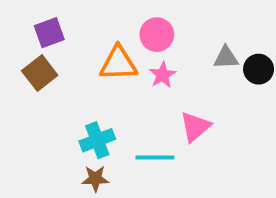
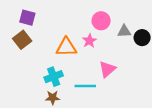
purple square: (49, 33) -> (27, 18), turned 35
pink circle: (157, 35) -> (101, 21), moved
orange triangle: (118, 63) -> (66, 47), moved

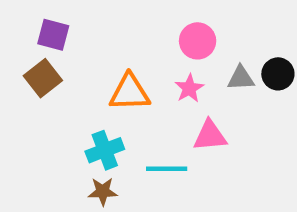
gray triangle: (124, 31) -> (241, 78), moved
pink star: (89, 41) -> (189, 88), moved
pink triangle: (107, 69) -> (210, 136), turned 36

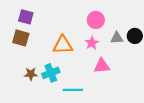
brown square: (43, 78) -> (21, 38), turned -36
cyan line: (167, 169) -> (73, 90), moved
brown star: (103, 191) -> (31, 74), moved

